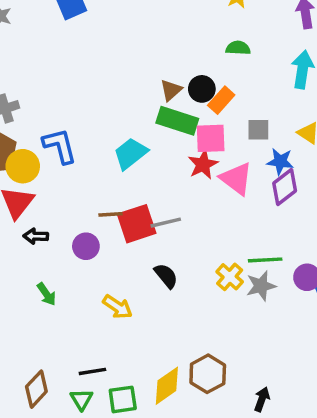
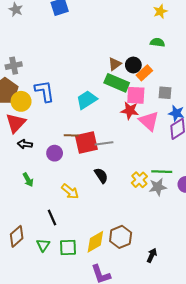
red star: (203, 164) -> (130, 111), turned 30
black line: (92, 371) -> (52, 217), moved, turned 70

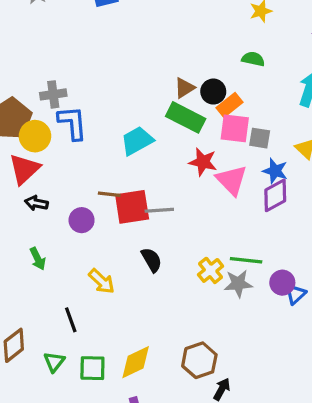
gray cross: (14, 66) -> (53, 94), moved
pink square: (136, 95) -> (235, 128), moved
brown hexagon: (121, 237) -> (199, 360), moved

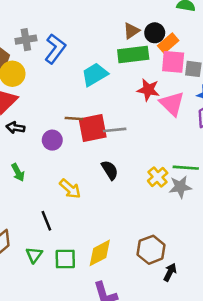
green rectangle: (186, 117) -> (133, 54), turned -32
blue L-shape: (72, 123) -> (55, 49), moved, turned 44

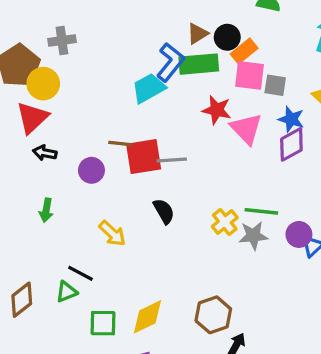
blue L-shape: (55, 49) -> (170, 62), moved
green arrow: (18, 172) -> (46, 210), turned 36
black line: (46, 221) -> (80, 273), turned -42
green triangle: (34, 255) -> (66, 292), moved, turned 30

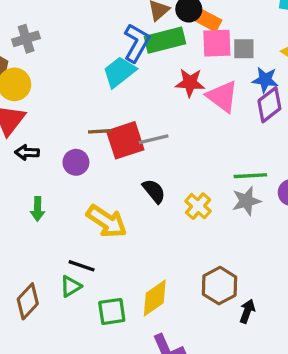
orange rectangle: (244, 51) -> (208, 20), turned 76
yellow cross: (225, 222) -> (198, 206), moved
yellow arrow: (112, 233) -> (107, 221), size x1.4

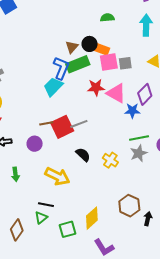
blue star: (265, 80) -> (132, 111), moved

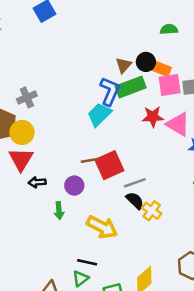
gray line: (79, 124) -> (135, 183), moved
yellow cross: (110, 160) -> (152, 211), moved
green arrow: (15, 174) -> (59, 211), moved

